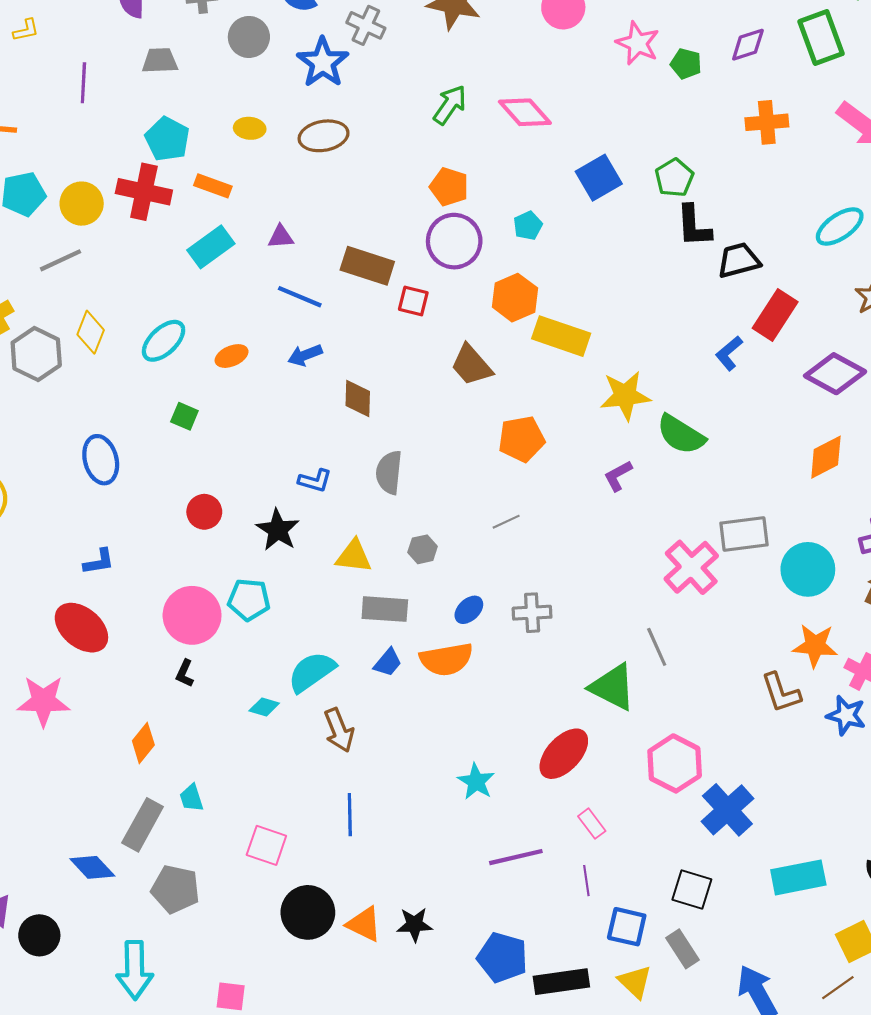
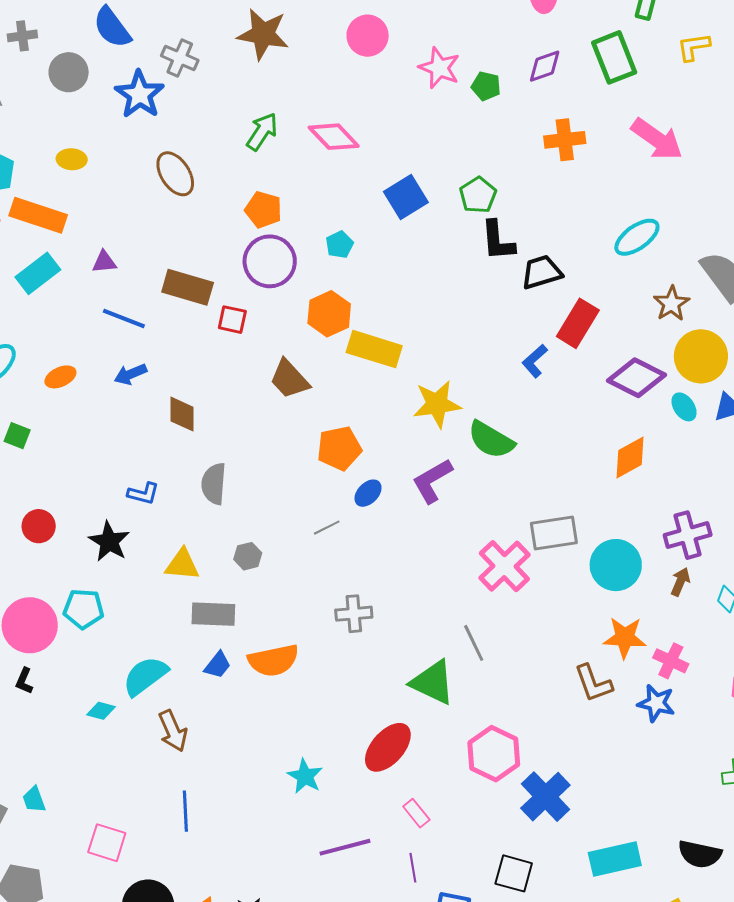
brown ellipse: (324, 136) -> (175, 174), moved, turned 69
orange rectangle: (213, 186) -> (38, 215), size x1.6
purple L-shape: (618, 476) -> (432, 481), size x1.5
blue ellipse: (469, 610) -> (368, 493), moved

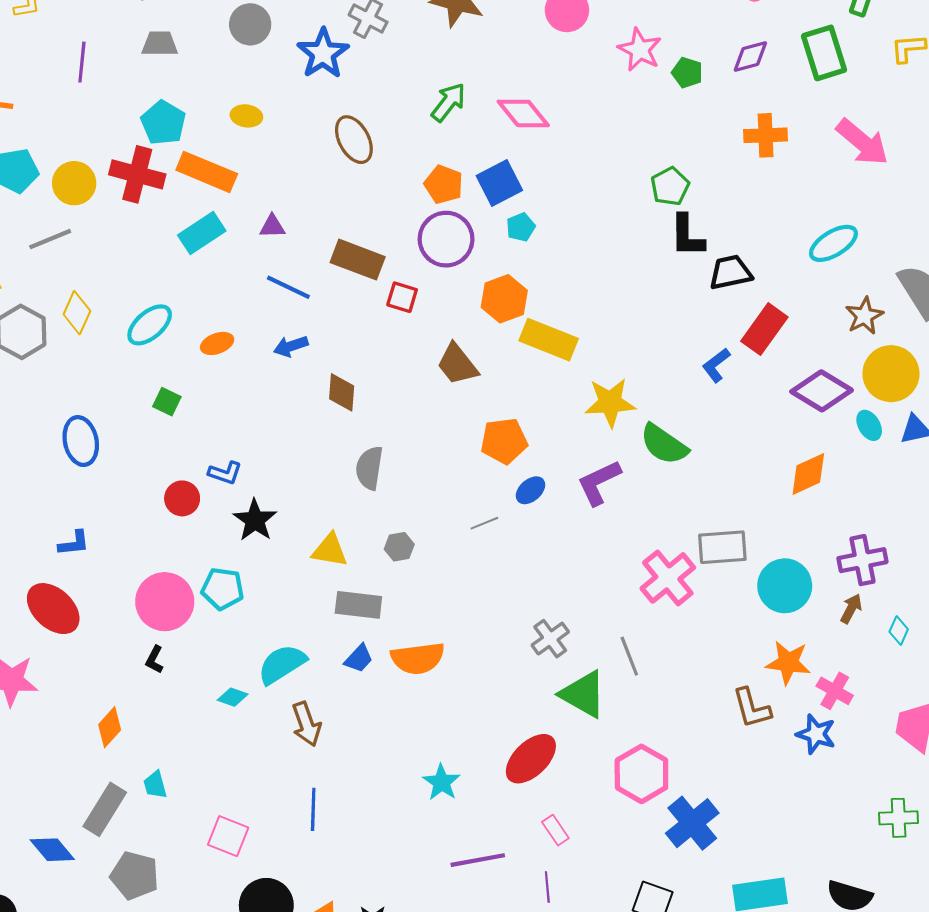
blue square: (406, 197) -> (499, 183), moved
blue L-shape: (143, 494) -> (225, 473), moved
gray cross: (354, 614) -> (550, 639), moved, turned -36

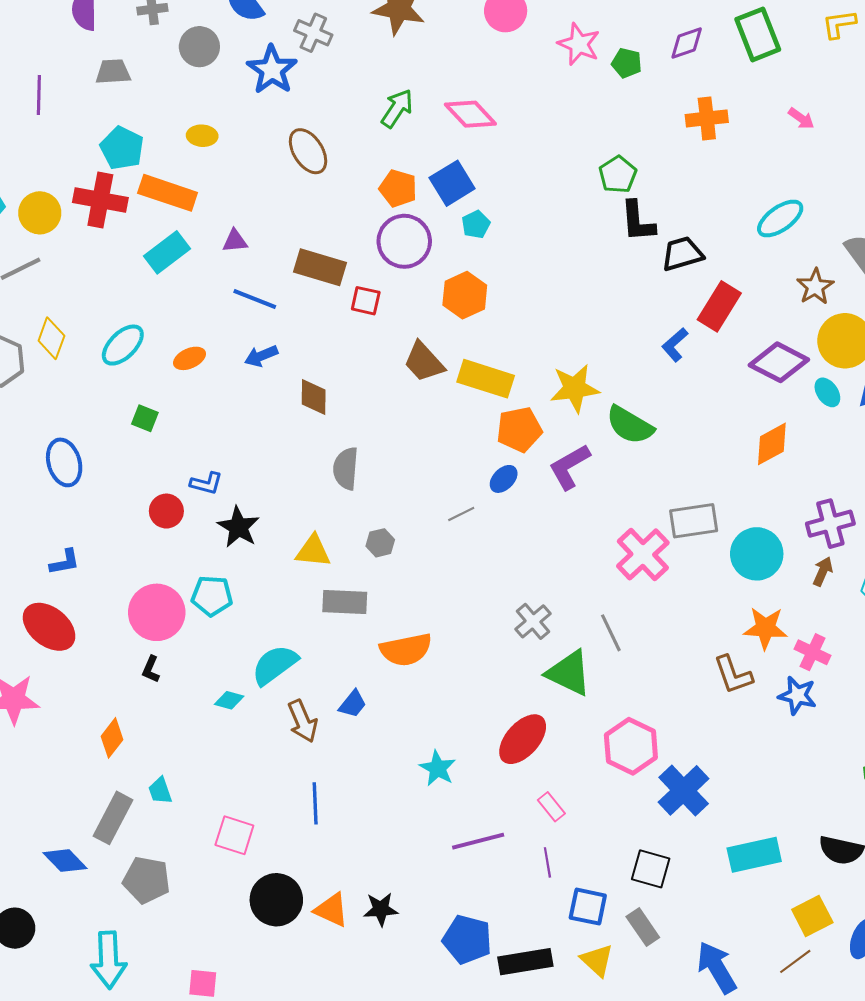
pink arrow: (862, 142) -> (801, 118), size x0.5
yellow rectangle: (549, 340) -> (486, 379), moved
orange pentagon: (504, 441) -> (519, 429), moved
blue trapezoid: (359, 659) -> (353, 704), moved

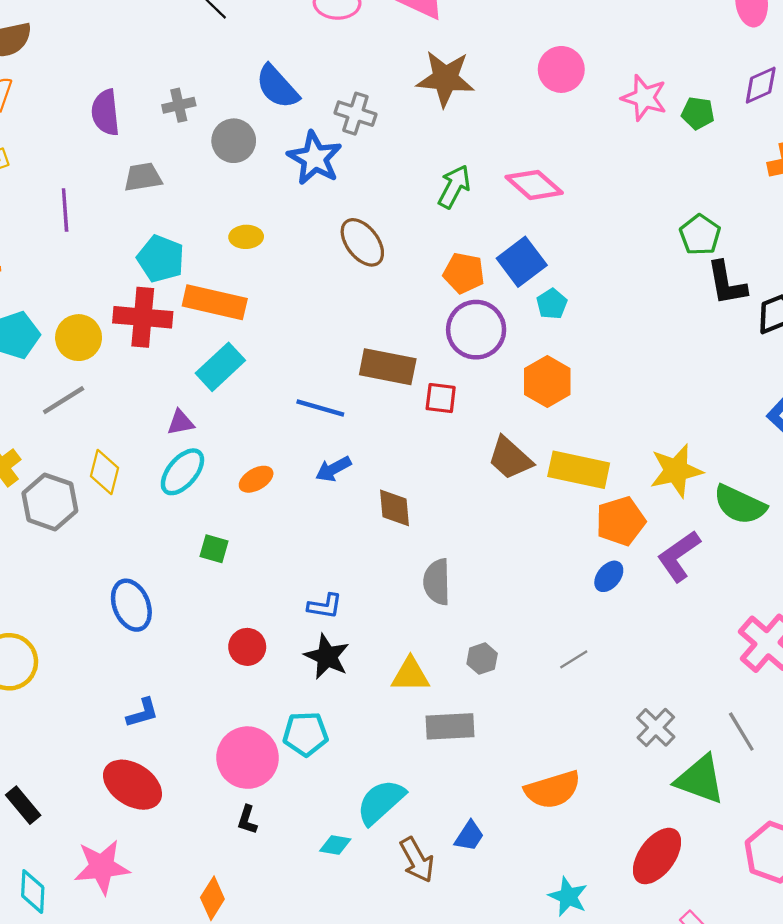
purple triangle: (235, 241) -> (181, 422), moved
blue L-shape: (206, 483) -> (325, 606), moved
gray line: (461, 514) -> (574, 659), moved
orange semicircle: (406, 650) -> (553, 790), moved

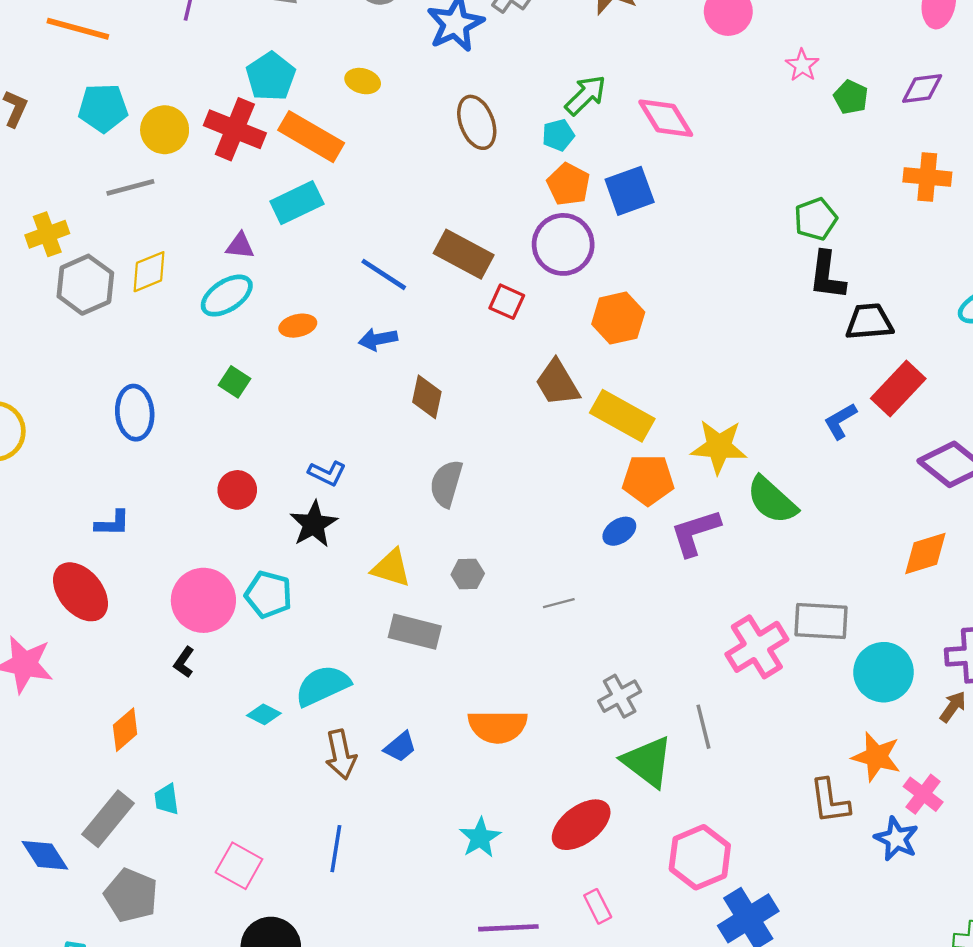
pink star: (644, 98) -> (802, 65), size x0.7
cyan pentagon: (552, 304) -> (558, 135), moved
yellow diamond: (105, 472) -> (149, 272), turned 36

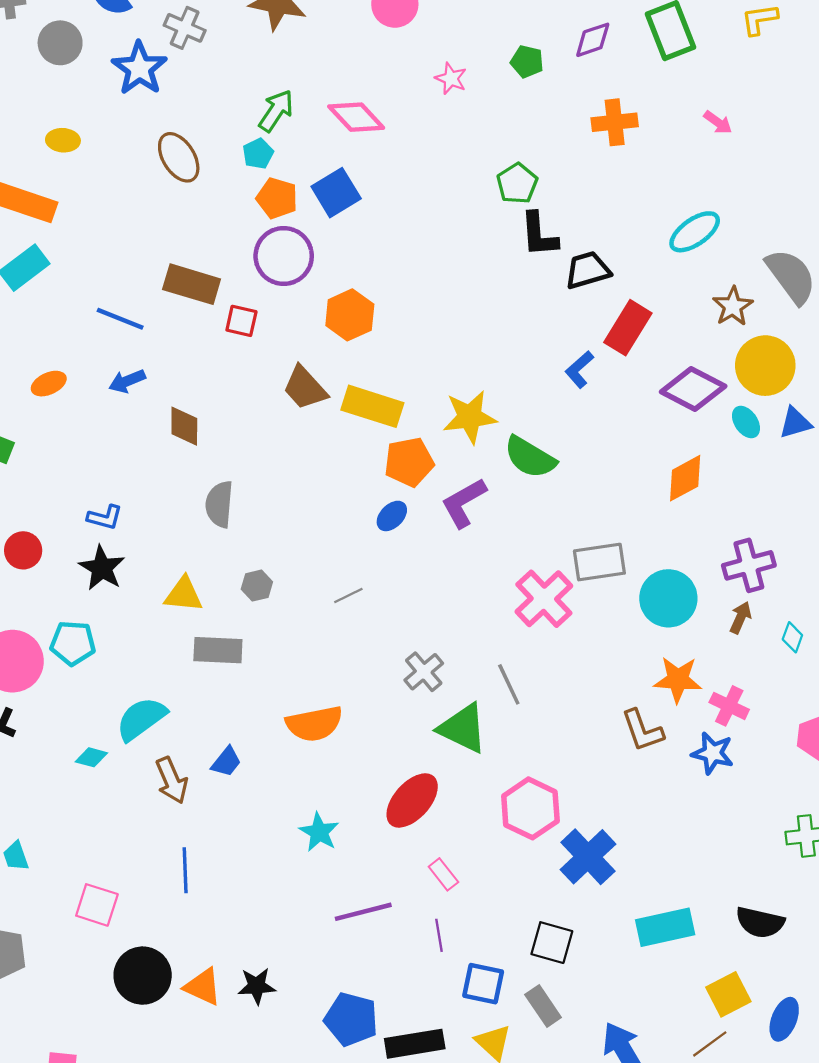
pink star: (802, 65) -> (451, 79), moved

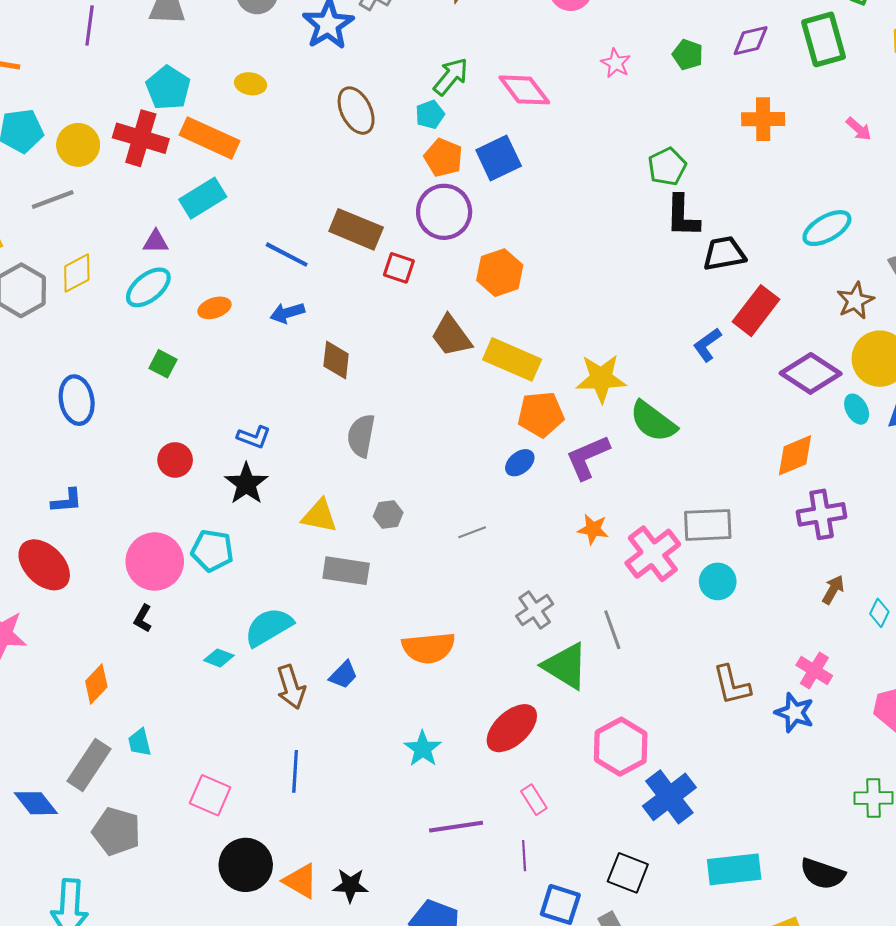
purple cross: (749, 565) -> (822, 514), moved
cyan circle: (668, 598) -> (718, 581), moved, size x0.7
orange star: (678, 680) -> (593, 529), moved, size x0.7

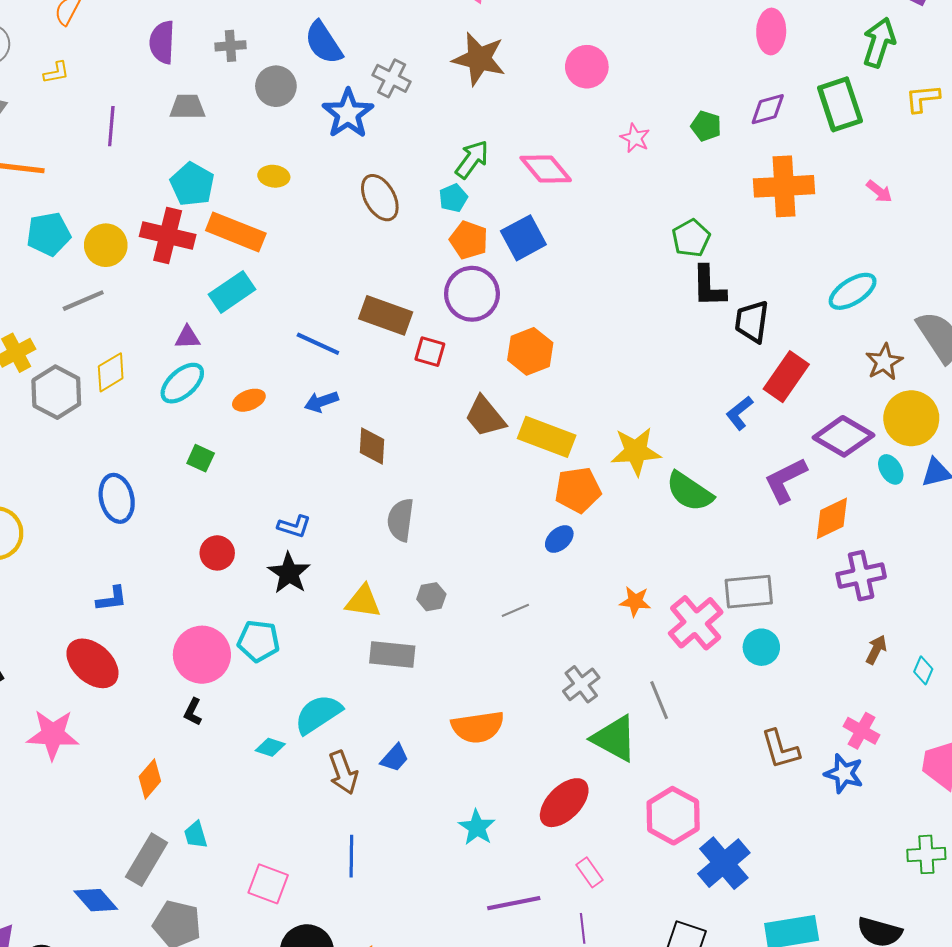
orange cross: (763, 119) -> (784, 186), size x1.4
black trapezoid: (724, 254) -> (752, 322), turned -69
purple L-shape: (588, 457) -> (785, 480), moved

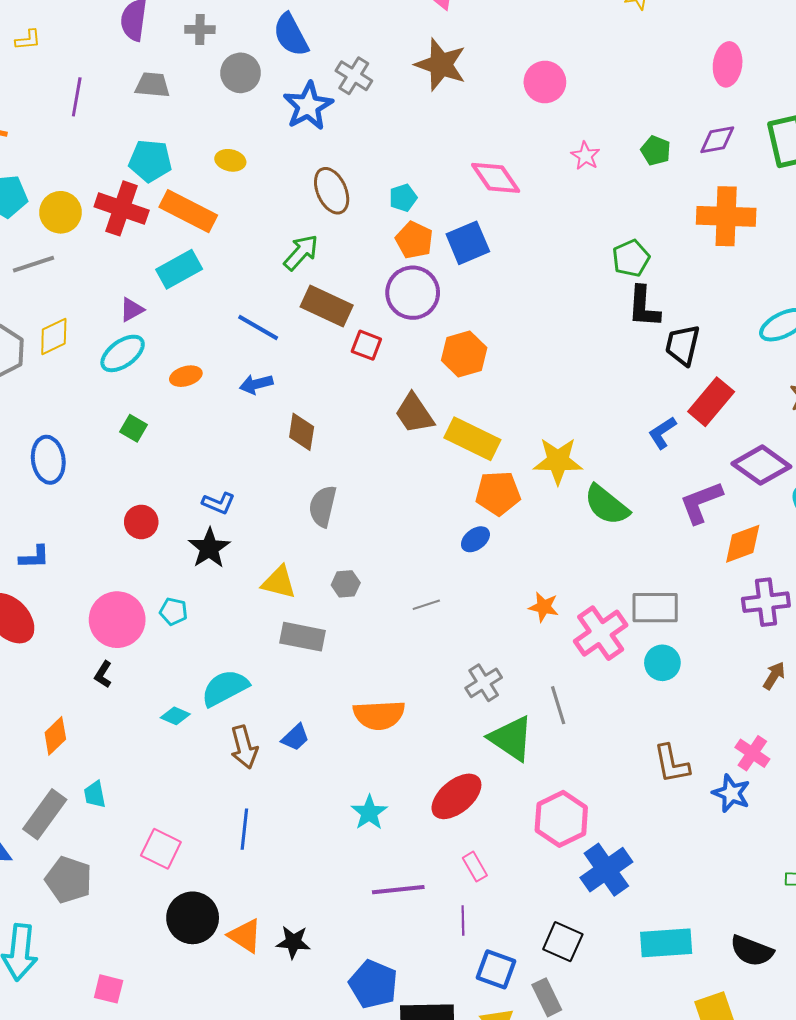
green arrow: (472, 159) -> (301, 252), moved
cyan pentagon: (192, 184) -> (150, 161), turned -30
purple triangle: (187, 337) -> (132, 310), turned -32
cyan pentagon: (259, 641) -> (173, 611), size x0.7

